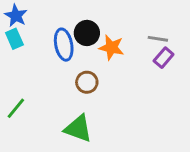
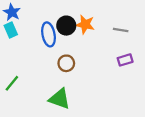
orange star: (111, 47) -> (85, 24), moved
purple rectangle: (164, 58) -> (125, 60), moved, turned 32

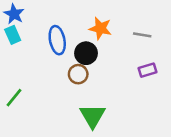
black circle: (66, 26) -> (86, 53), moved
green triangle: (60, 99) -> (93, 116), moved, turned 40

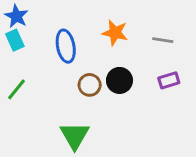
black circle: (86, 53) -> (119, 80), moved
green line: (14, 98) -> (16, 89), moved
green triangle: (93, 116) -> (75, 136), moved

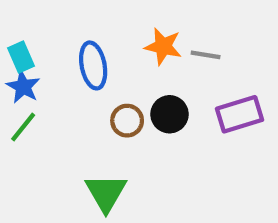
blue star: (16, 16) -> (23, 87), moved
gray line: (163, 40) -> (206, 55), moved
purple rectangle: (169, 80) -> (239, 114), size x1.5

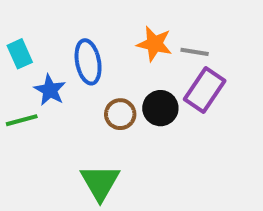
blue star: (23, 87) -> (50, 90), moved
purple rectangle: (239, 114) -> (205, 90), moved, turned -39
green line: (23, 127) -> (22, 120), turned 36

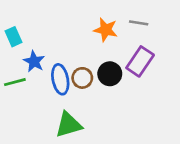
gray line: (195, 52) -> (139, 23), moved
blue ellipse: (88, 62) -> (60, 79), moved
green triangle: (100, 182) -> (69, 125), turned 44

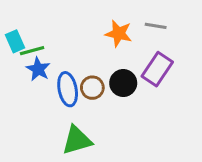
green line: (15, 82) -> (32, 51), moved

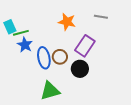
orange star: (119, 34) -> (67, 22), moved
purple rectangle: (157, 69) -> (85, 46), moved
black circle: (123, 83) -> (80, 69), moved

